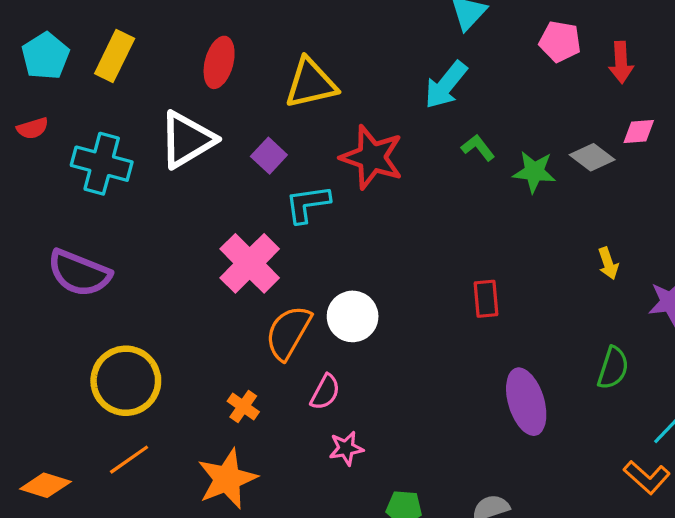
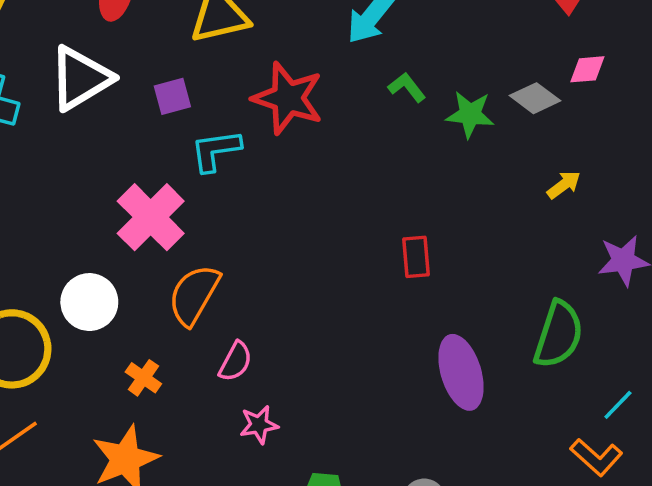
purple square: (269, 156) -> (172, 96), turned 32
yellow arrow: (608, 263) -> (564, 185), moved, turned -108
white circle: (353, 316) -> (89, 302), moved
green semicircle: (613, 368) -> (558, 334), size x1.4

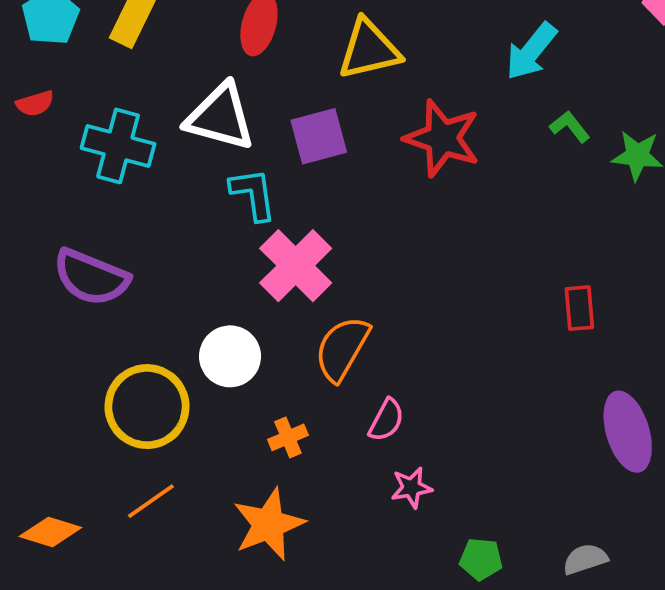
white triangle: (80, 78) -> (220, 117), turned 46
purple square: (172, 96) -> (319, 136), size x1.4
cyan L-shape: (216, 150) -> (253, 194), moved, turned 90
orange cross: (143, 378) -> (288, 437), turned 32

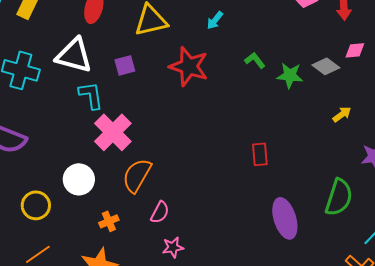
cyan arrow: (531, 51) -> (215, 20), moved, size x0.6
purple square: (319, 136) -> (125, 65), size x0.7
yellow circle: (147, 407) -> (36, 205), size x0.7

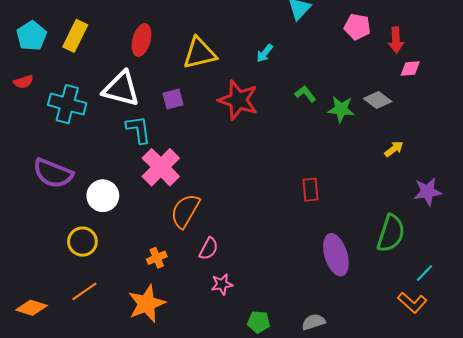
pink diamond: (355, 50) -> (410, 68), moved
white circle: (79, 179) -> (103, 196), moved

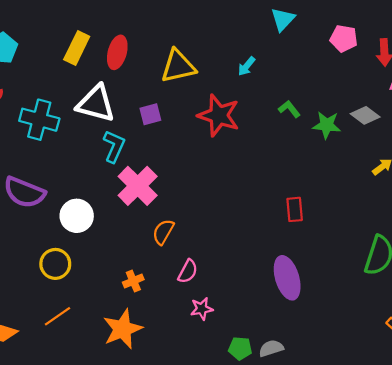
yellow rectangle: (75, 36) -> (77, 48), moved
cyan L-shape: (138, 130) -> (114, 146), turned 32
orange semicircle: (185, 211) -> (163, 232), size x0.7
purple ellipse: (336, 255) -> (287, 278), moved
gray semicircle: (314, 322) -> (271, 348), moved

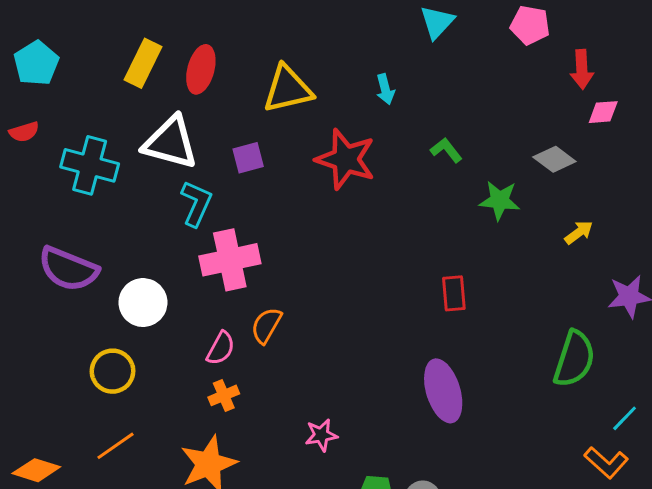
pink pentagon: (344, 38) -> (530, 25), moved
cyan arrow: (247, 66) -> (385, 89), turned -54
green star: (327, 125) -> (500, 200), moved
pink cross: (138, 186) -> (230, 260), turned 33
pink semicircle: (188, 271) -> (221, 348), moved

